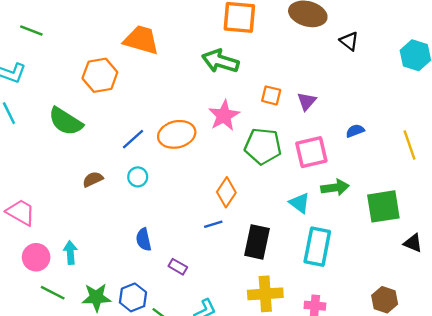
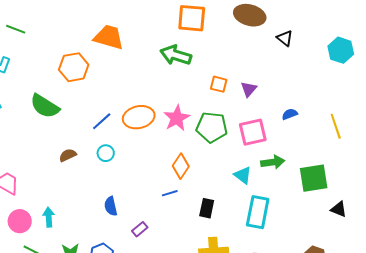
pink star: (224, 115) -> (177, 118), moved
black rectangle: (257, 242) -> (207, 208), size x0.7
purple rectangle: (178, 267) -> (140, 229), turned -70

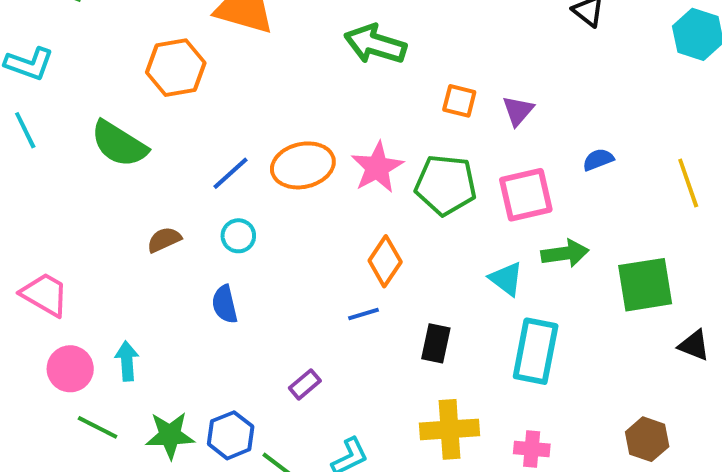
blue semicircle: (111, 206) -> (225, 304), moved

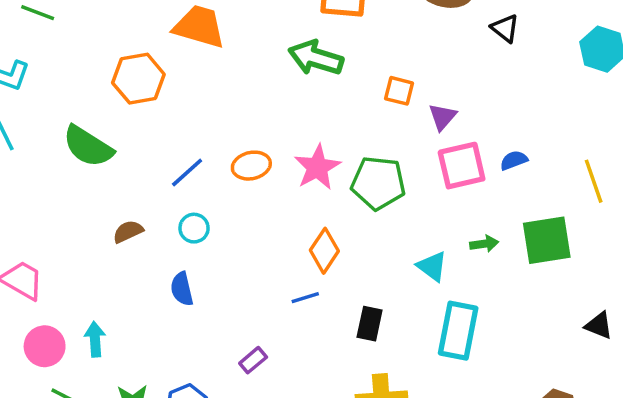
orange square: (459, 101) -> (399, 91), moved
orange ellipse: (303, 165) -> (251, 166), size x0.7
pink square: (526, 195) -> (462, 166), moved
green arrow: (565, 253) -> (484, 244), size x0.7
green square: (645, 285) -> (547, 240), moved

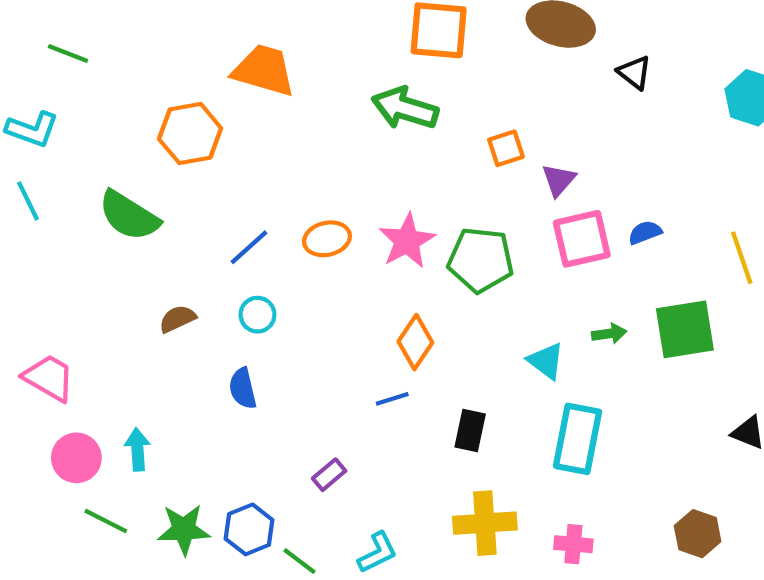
orange square: (399, 91) -> (506, 148), turned -32

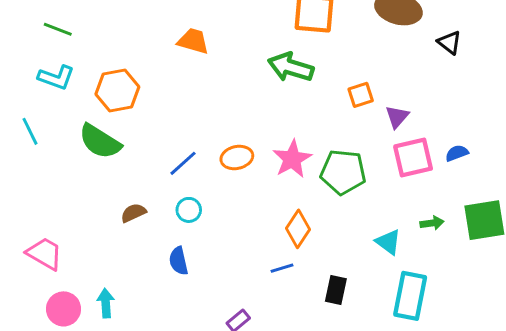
orange trapezoid: (264, 70) -> (193, 41), size x0.7
cyan L-shape: (32, 129) -> (56, 77), moved
orange hexagon: (190, 134) -> (117, 90), moved

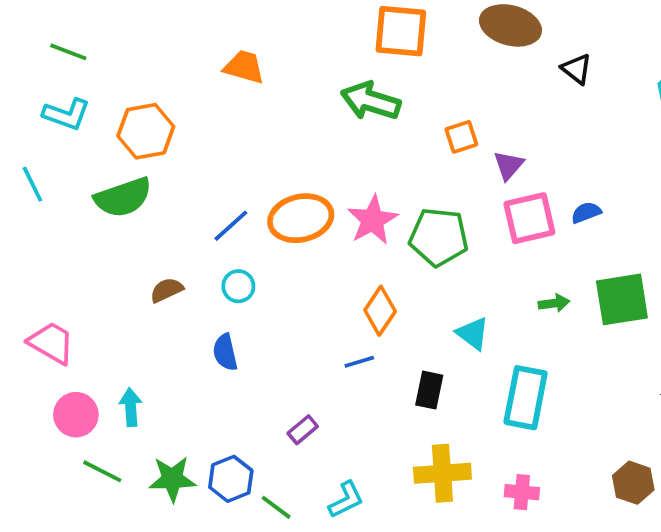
green semicircle: (100, 141) -> (123, 197), turned -51
orange ellipse: (237, 157) -> (301, 218), size x1.5
cyan triangle: (388, 242) -> (473, 333), moved

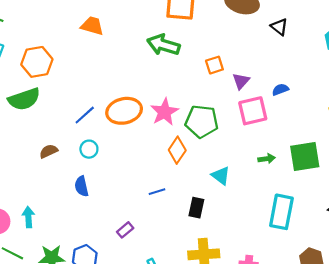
blue semicircle: (586, 212) -> (280, 90), moved
orange diamond: (380, 311) -> (177, 150), moved
cyan rectangle: (526, 398) -> (281, 212), moved

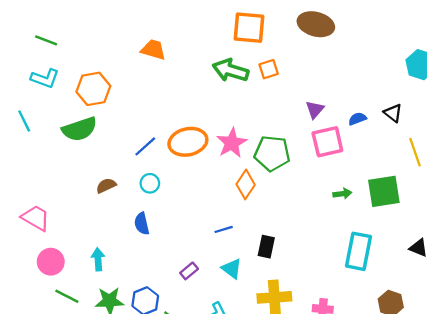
black triangle: (279, 27) -> (393, 113), moved
orange square: (214, 65) -> (269, 69), moved
cyan triangle: (221, 176) -> (232, 269), moved
cyan arrow: (28, 217) -> (98, 259), moved

